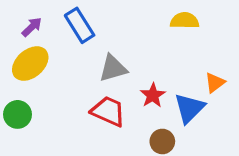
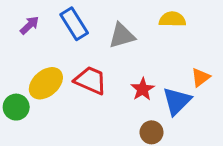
yellow ellipse: (30, 64) -> (46, 83), moved
gray triangle: (113, 68) -> (122, 36), moved
red trapezoid: (108, 111) -> (91, 80), moved

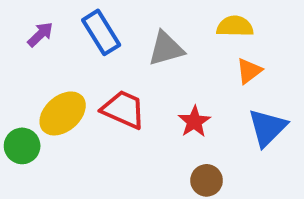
orange triangle: (201, 77) -> (249, 71), moved
blue triangle: (177, 101) -> (267, 128), moved

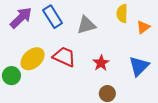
yellow semicircle: (235, 26) -> (122, 13), turned -90
purple arrow: (40, 34) -> (21, 18), size x1.6
orange triangle: (249, 71) -> (143, 27), moved

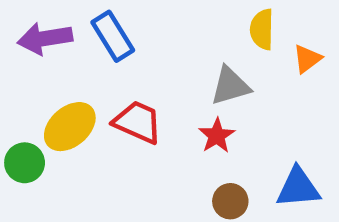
purple arrow: (21, 18) -> (45, 38), turned -145
gray triangle: (86, 25) -> (230, 86), moved
blue triangle: (139, 66) -> (298, 188), moved, turned 40

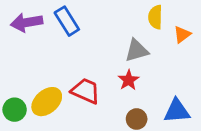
red trapezoid: (138, 122) -> (86, 91), moved
yellow ellipse: (70, 127) -> (47, 102), moved
green circle: (25, 163) -> (15, 110), moved

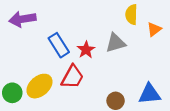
blue rectangle: (67, 21) -> (59, 45), moved
red star: (129, 80) -> (86, 50), moved
red trapezoid: (86, 91) -> (72, 77), turned 95

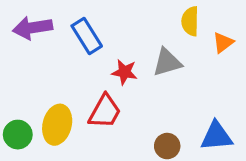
blue rectangle: (59, 45) -> (87, 36), moved
red star: (86, 50) -> (124, 72), turned -30
yellow ellipse: (39, 86) -> (57, 125), turned -35

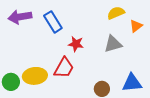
yellow semicircle: (190, 21) -> (116, 13), turned 66
gray triangle: (167, 62) -> (113, 44), moved
yellow ellipse: (57, 125) -> (35, 76), turned 70

